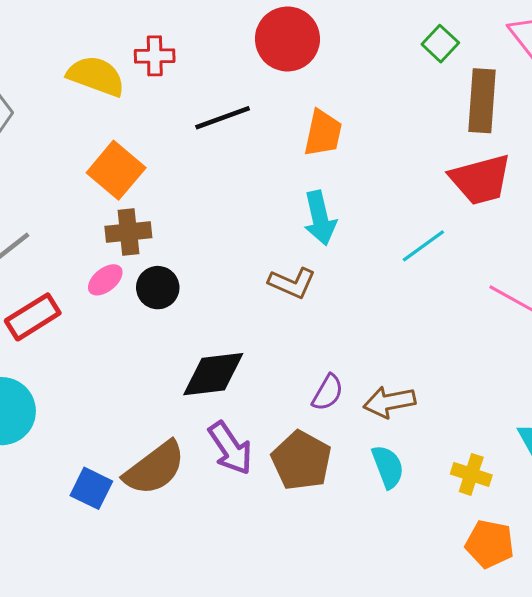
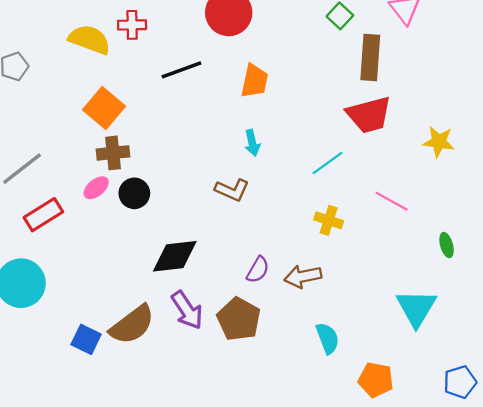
cyan arrow: (320, 218) -> (252, 143), size x0.7
cyan semicircle: (388, 467) -> (327, 338), moved
yellow cross: (471, 474) -> (329, 220), moved

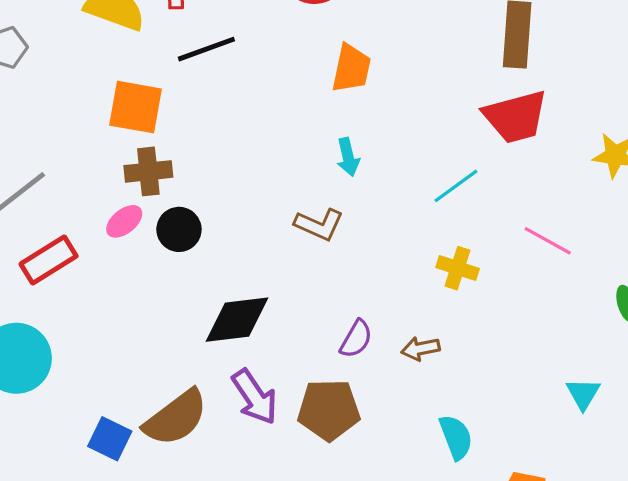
black line: (182, 70) -> (206, 49), moved
orange square: (104, 108) -> (135, 107), turned -30
brown arrow: (303, 276) -> (421, 349), size x0.7
cyan triangle: (416, 308) -> (583, 394), size x0.6
brown pentagon: (239, 319) -> (329, 410), turned -30

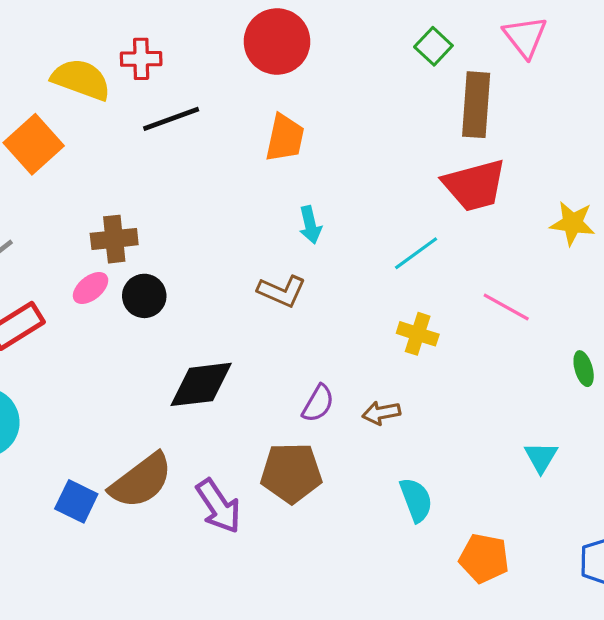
orange trapezoid: (351, 68) -> (285, 138), moved
orange square: (135, 107) -> (34, 144), moved, turned 38
purple arrow: (255, 397) -> (219, 506), moved

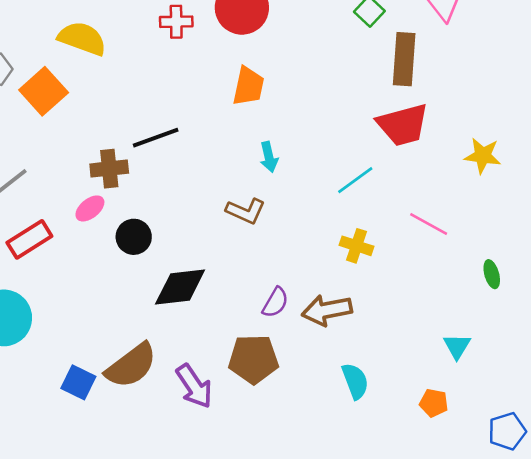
red cross: (141, 59) -> (176, 22), moved
black line: (171, 119) -> (156, 138), moved
black circle: (144, 296) -> (134, 237), moved
brown arrow: (381, 413) -> (327, 310), size x1.6
orange pentagon: (484, 558) -> (434, 403), moved, size x0.7

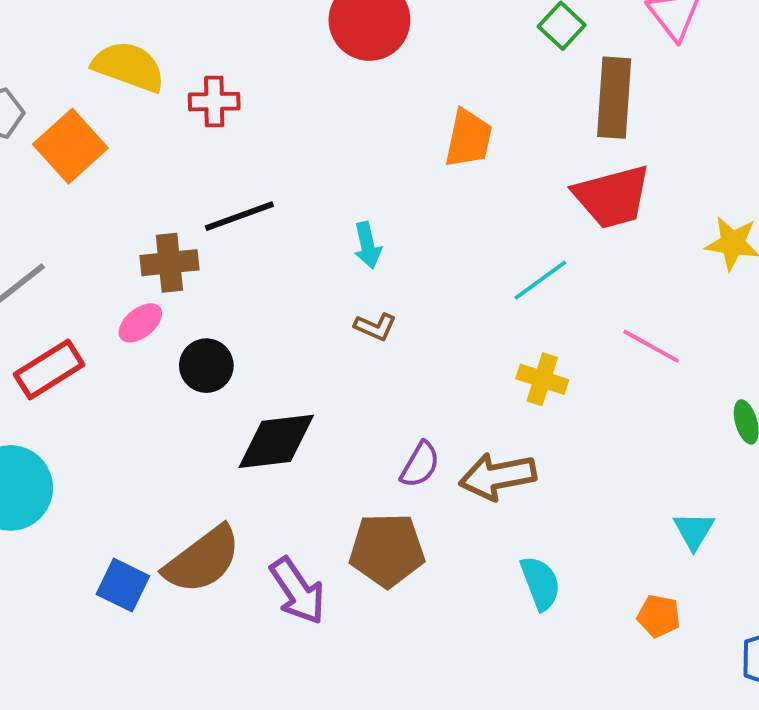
red cross: (176, 22) -> (214, 102), moved
orange trapezoid: (248, 86) -> (468, 138), moved
cyan arrow: (269, 157) -> (368, 245), moved
brown L-shape: (246, 211) -> (375, 327), size x0.7

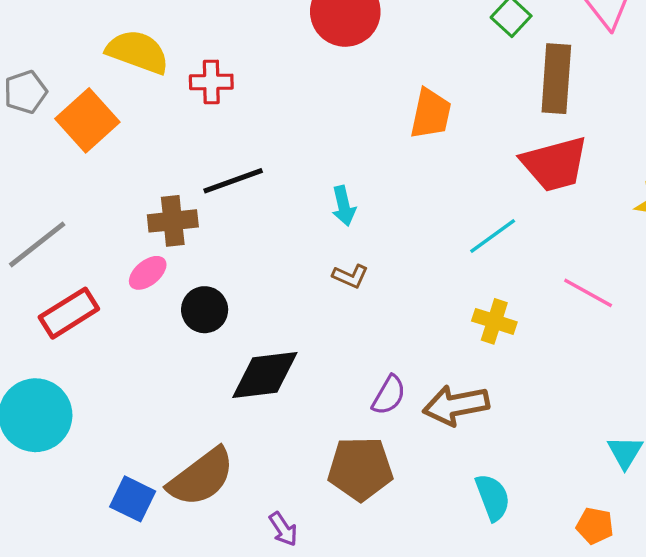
purple arrow: (298, 591) -> (283, 529), moved, size x0.6

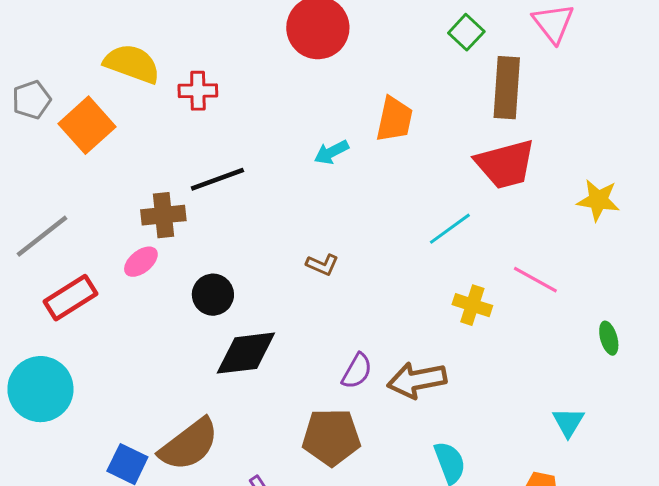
cyan arrow: (344, 206) -> (331, 152), moved, turned 76
black circle: (205, 310) -> (213, 295), moved
yellow cross: (494, 321) -> (472, 305), moved

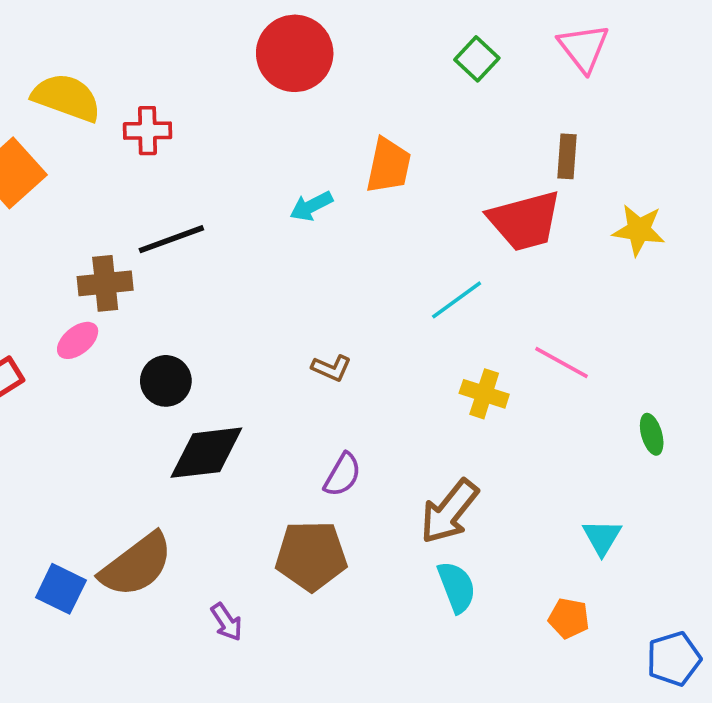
brown rectangle: (507, 88) -> (567, 156), moved, size x0.6
yellow star: (598, 200) -> (639, 230), moved
brown L-shape: (322, 265) -> (331, 368), moved
brown arrow: (417, 380) -> (449, 512), moved, turned -40

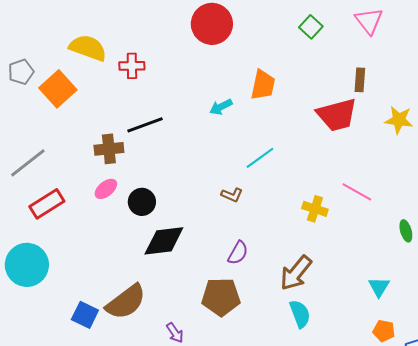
cyan line: (457, 300) -> (260, 158), moved
pink ellipse: (78, 340) -> (106, 189), moved
orange pentagon: (569, 618) -> (384, 331), moved

